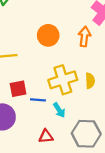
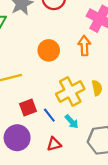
blue line: (38, 100) -> (49, 115), turned 56
red triangle: (46, 136) -> (54, 144), moved

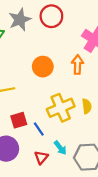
cyan arrow: (72, 122) -> (60, 148), moved
red triangle: (54, 144) -> (41, 157), turned -40

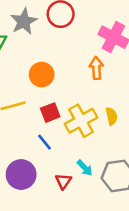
orange circle: (43, 67) -> (42, 75), moved
red square: (19, 120) -> (50, 113), moved
blue line: (39, 129) -> (45, 142), moved

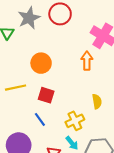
red square: (50, 113) -> (46, 95), turned 35
yellow cross: (81, 121) -> (75, 121), moved, size x0.7

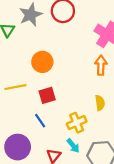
orange arrow: (87, 61) -> (101, 65), moved
red square: (46, 95) -> (47, 95), turned -35

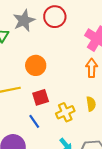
yellow cross: (77, 123) -> (65, 112), moved

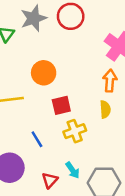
red square: (41, 97) -> (61, 105), moved
yellow semicircle: (91, 104) -> (105, 109), moved

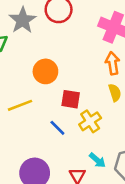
red square: (61, 105) -> (71, 99), turned 36
blue line: (37, 139) -> (57, 128), moved

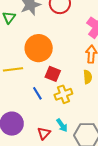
orange circle: (45, 71) -> (39, 48), size x1.4

